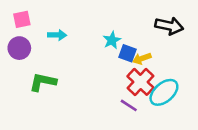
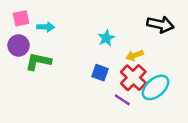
cyan arrow: (57, 35) -> (46, 27), moved
blue square: (127, 53) -> (100, 73), moved
green L-shape: (43, 82) -> (38, 62), moved

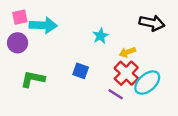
cyan arrow: (46, 27) -> (43, 25), size x1.6
green L-shape: (38, 62) -> (33, 79), moved
blue square: (100, 73) -> (81, 71), moved

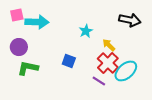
purple circle: (18, 43) -> (19, 47), moved
yellow arrow: (127, 52) -> (109, 45), turned 64

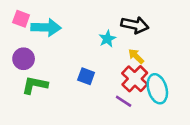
pink square: (17, 15) -> (21, 19), turned 32
black arrow: (130, 20) -> (135, 25), moved
cyan ellipse: (126, 71) -> (157, 89), turned -65

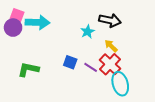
purple circle: (24, 59) -> (13, 28), moved
cyan ellipse: (157, 89) -> (120, 84), moved
purple line: (124, 101) -> (91, 67), moved

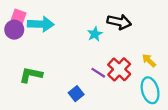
yellow arrow: (111, 46) -> (149, 61), moved
blue square: (70, 62) -> (76, 94), moved, turned 32
cyan ellipse: (120, 84) -> (150, 90), moved

